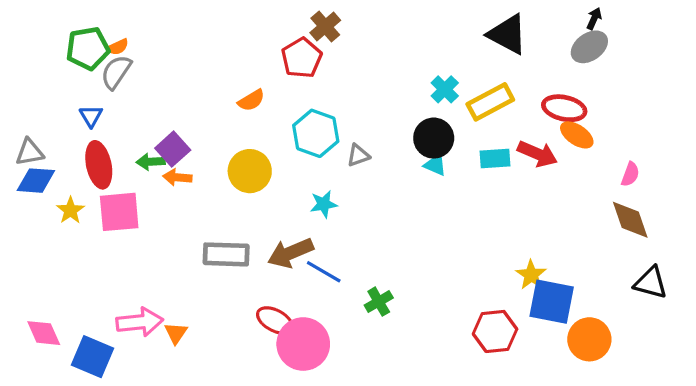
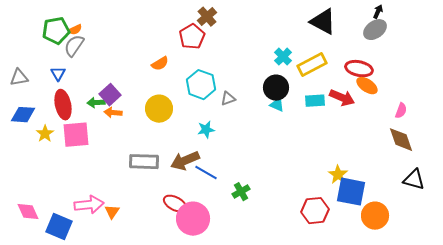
gray triangle: (30, 152) -> (19, 78), moved

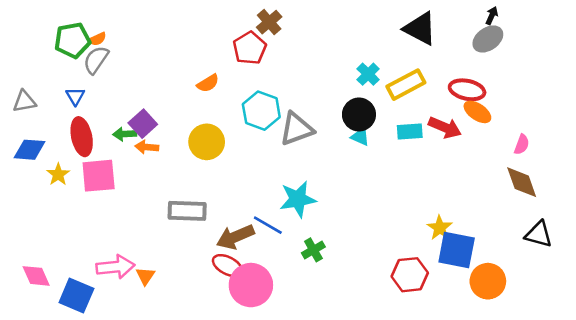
gray triangle: (228, 99) -> (296, 129), size x1.8
cyan star: (206, 130) -> (298, 199), moved, size x1.6
brown arrow: (185, 161) -> (235, 237), moved

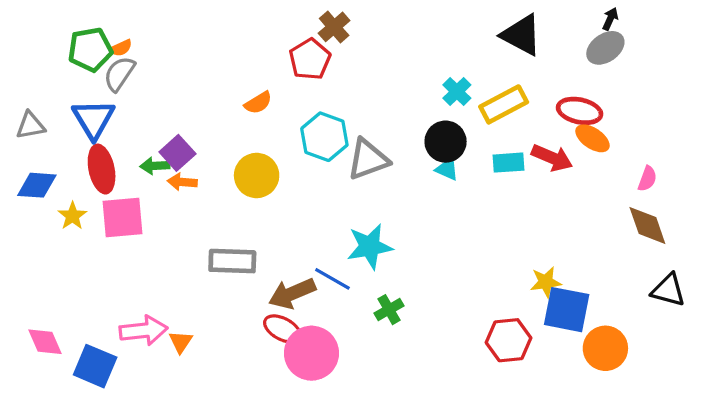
blue triangle: (75, 96) -> (93, 119), size x1.8
yellow star: (440, 228) -> (546, 282), turned 30

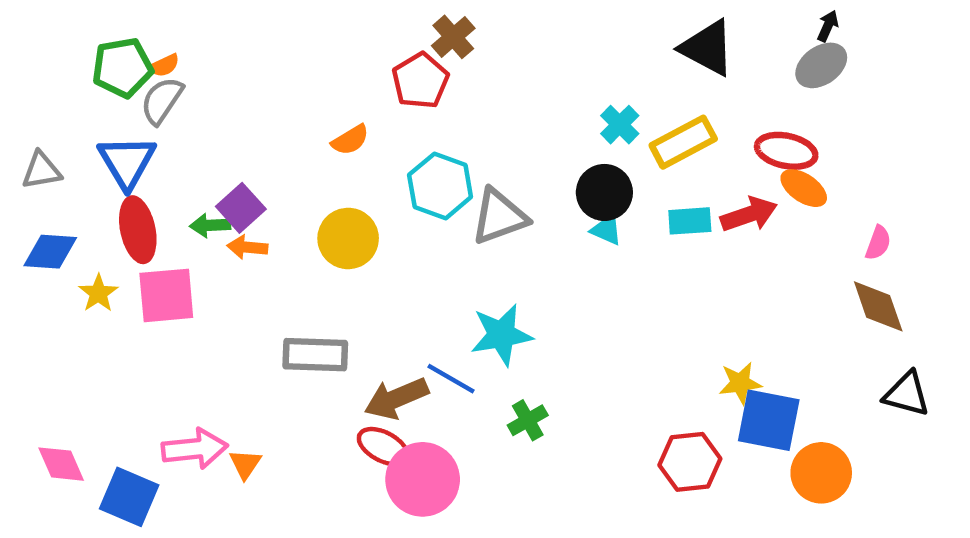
red arrow: (552, 158) -> (749, 214), turned -42

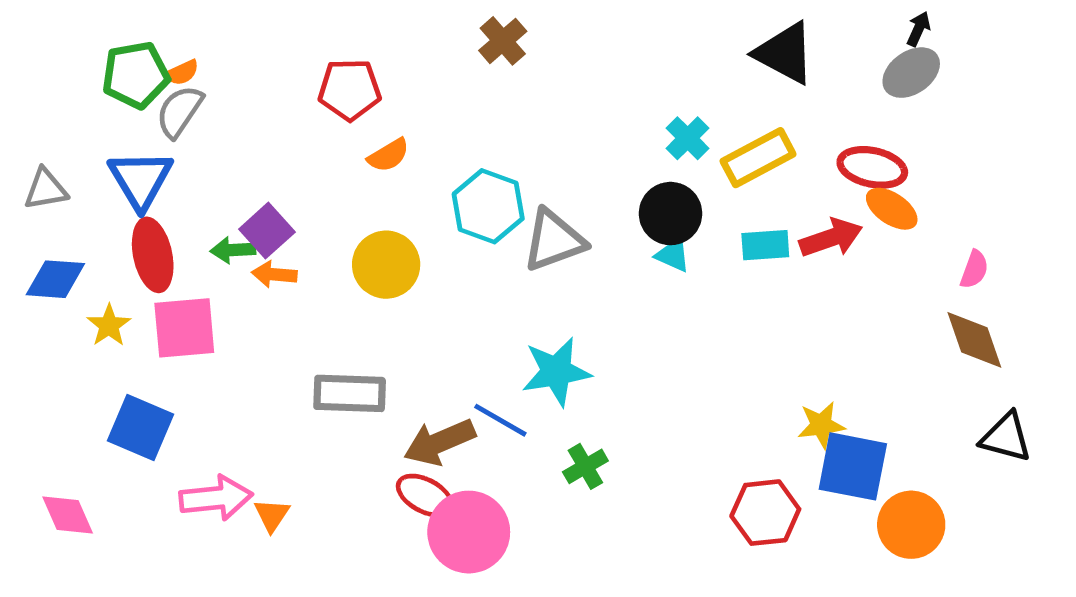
red pentagon: (420, 81) -> (350, 90), moved, turned 30
blue square: (129, 497) -> (141, 427), moved

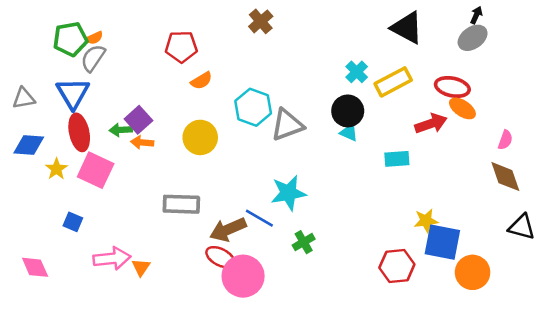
cyan rectangle: (765, 245) -> (397, 159), moved
pink square: (184, 328) -> (96, 170), turned 30
blue square: (141, 427) -> (73, 222), size x0.6

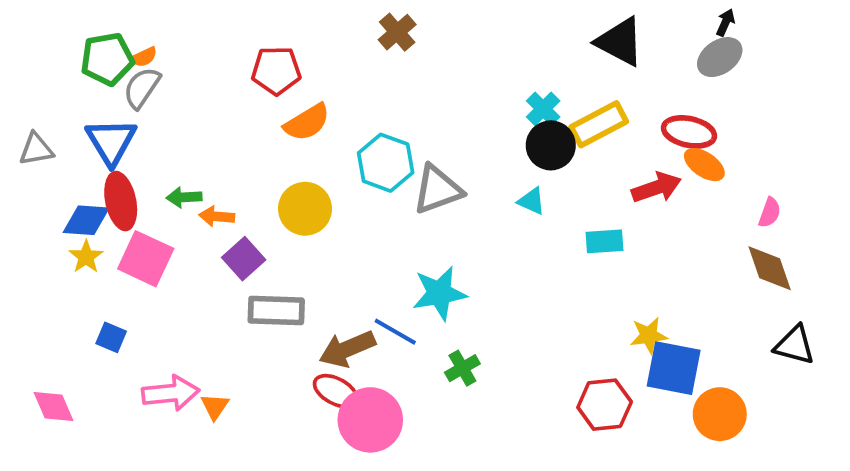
orange semicircle: (201, 81) -> (307, 122), size x1.4
black circle: (348, 111) -> (551, 145), moved
purple square: (138, 120) -> (244, 259), moved
blue diamond: (29, 145) -> (86, 220), moved

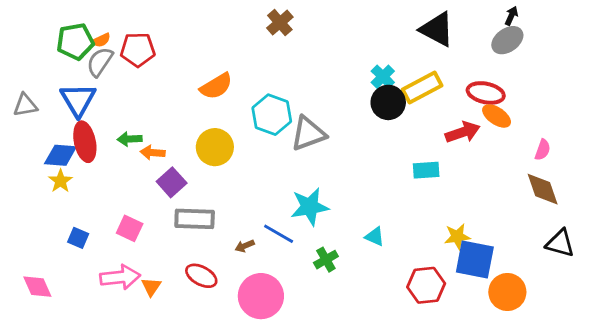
red pentagon: (276, 70) -> (138, 50), moved
cyan triangle: (532, 201) -> (375, 236), moved
pink square: (146, 259) -> (130, 228), moved, size x0.7
brown arrow: (347, 349) -> (245, 246), size x0.5
red ellipse: (336, 391) -> (201, 276), moved

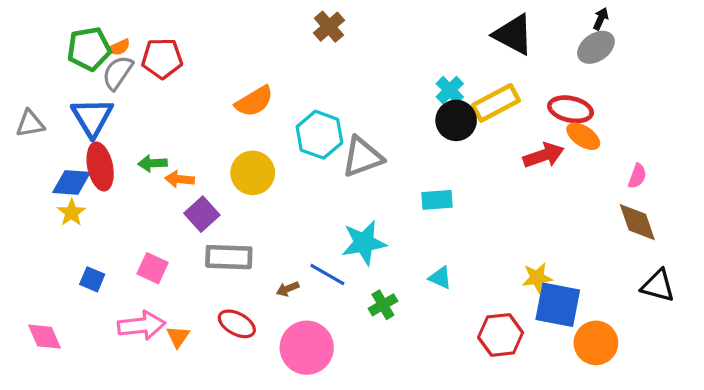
cyan rectangle: (426, 170) -> (437, 200), moved

